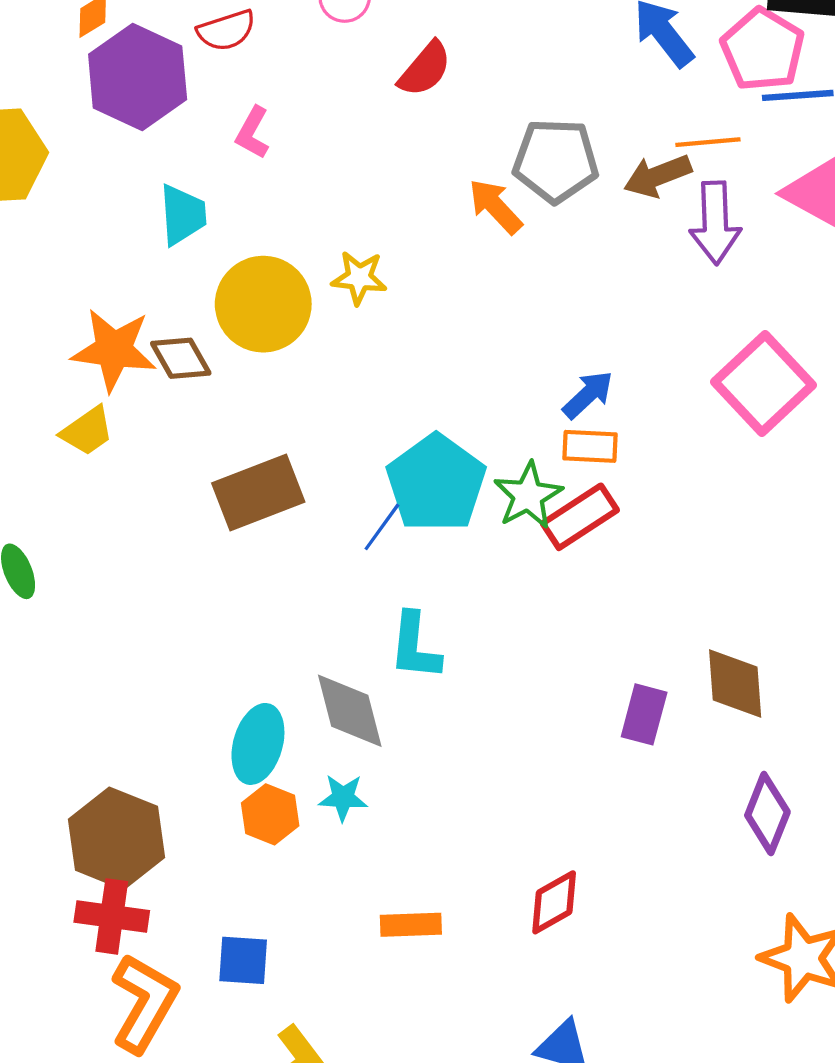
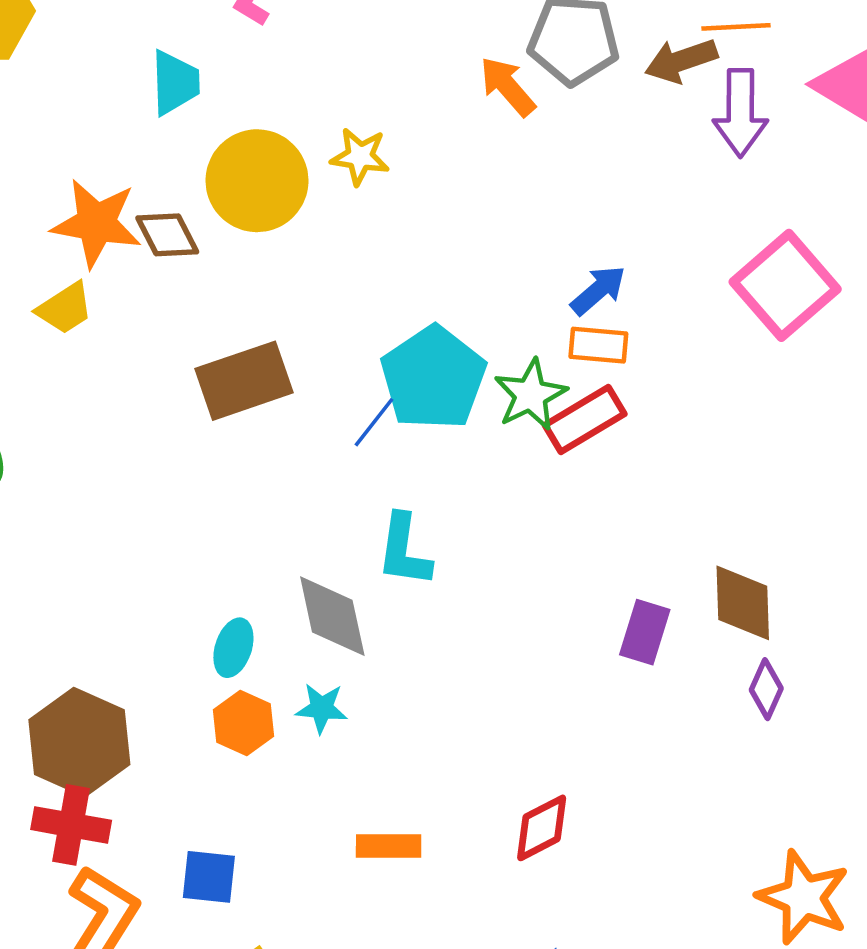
cyan ellipse: (258, 744) -> (233, 648), size x0.7
purple diamond: (767, 814) -> (766, 689), moved, size x0.7

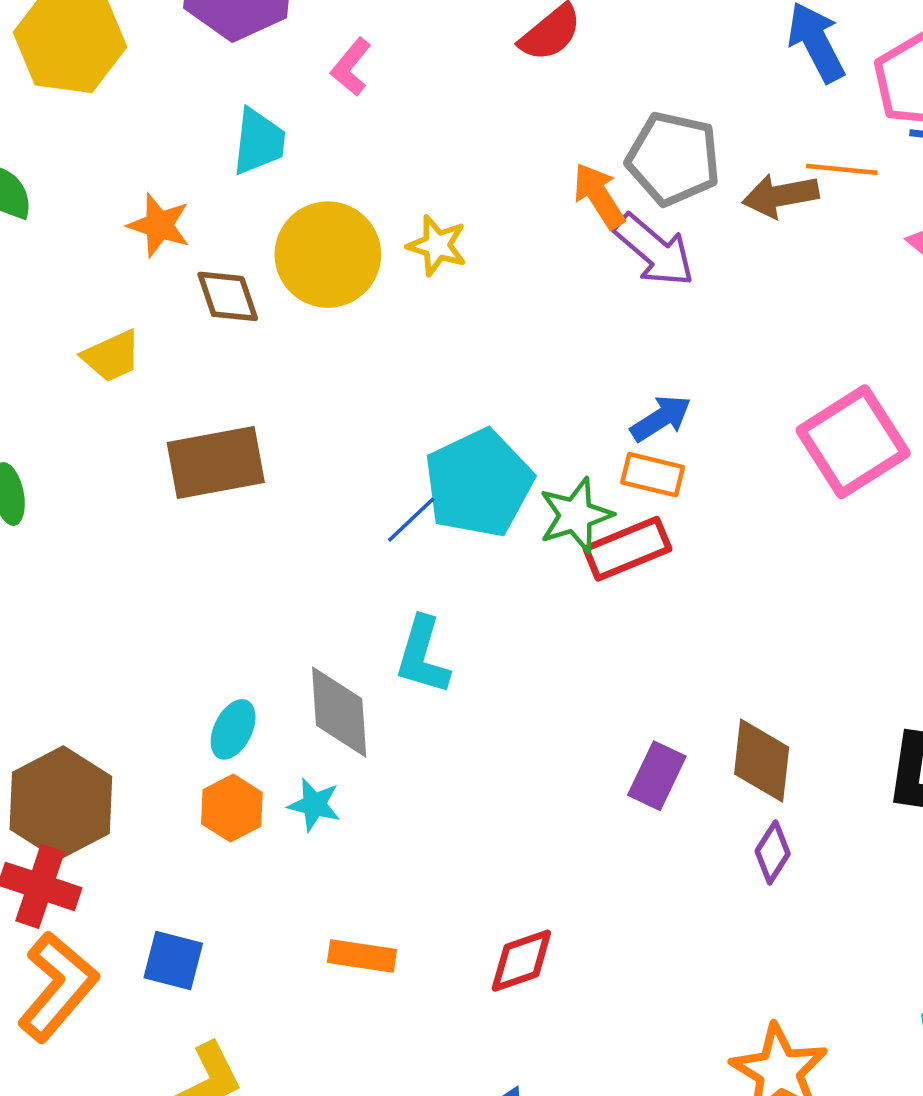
purple arrow: (740, 113) -> (654, 250), moved, turned -58
orange star: (96, 223) -> (159, 225), moved, size x0.7
brown rectangle: (244, 381) -> (216, 463), moved

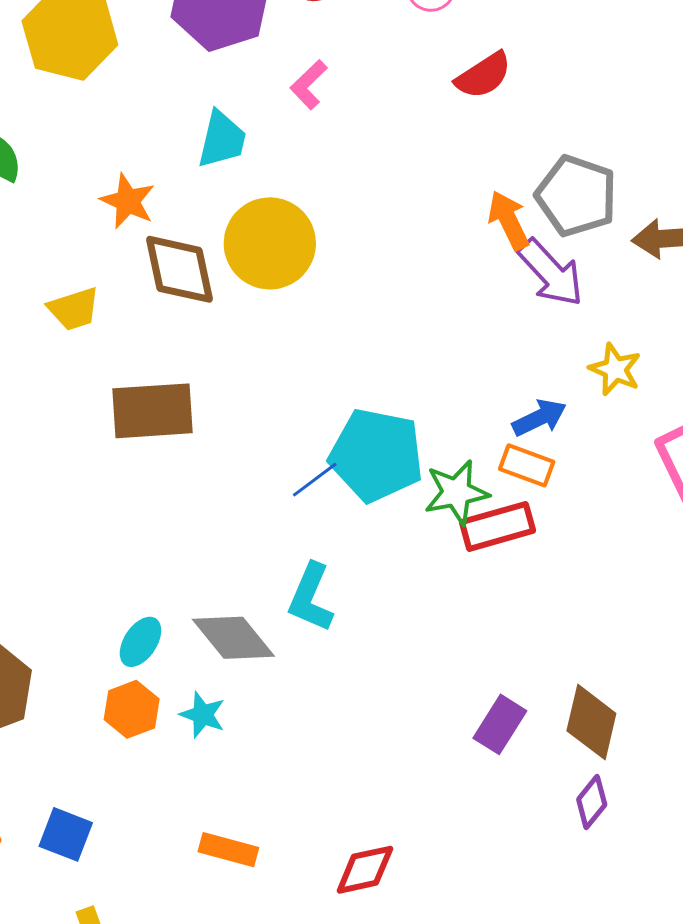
yellow star: (437, 245) -> (615, 369), moved
brown diamond: (228, 296) -> (180, 269), size x1.4
cyan pentagon: (479, 483) -> (376, 455), turned 30
gray diamond: (339, 712) -> (233, 638), turned -42

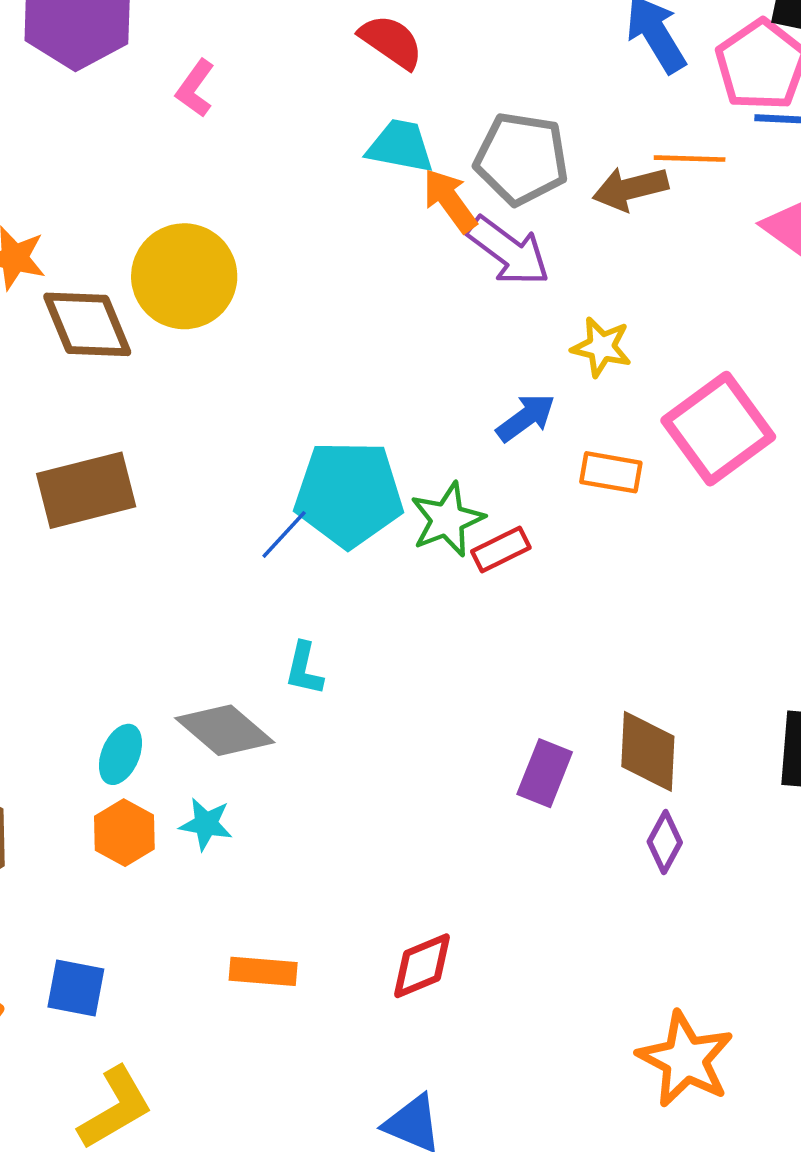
red semicircle: (483, 75) -> (391, 42), turned -102
cyan trapezoid: (222, 139) -> (400, 146), moved, turned -82
orange rectangle: (527, 465) -> (611, 472), moved
red rectangle: (497, 526) -> (501, 549), size x0.7
cyan L-shape: (311, 598) -> (304, 669), size x0.7

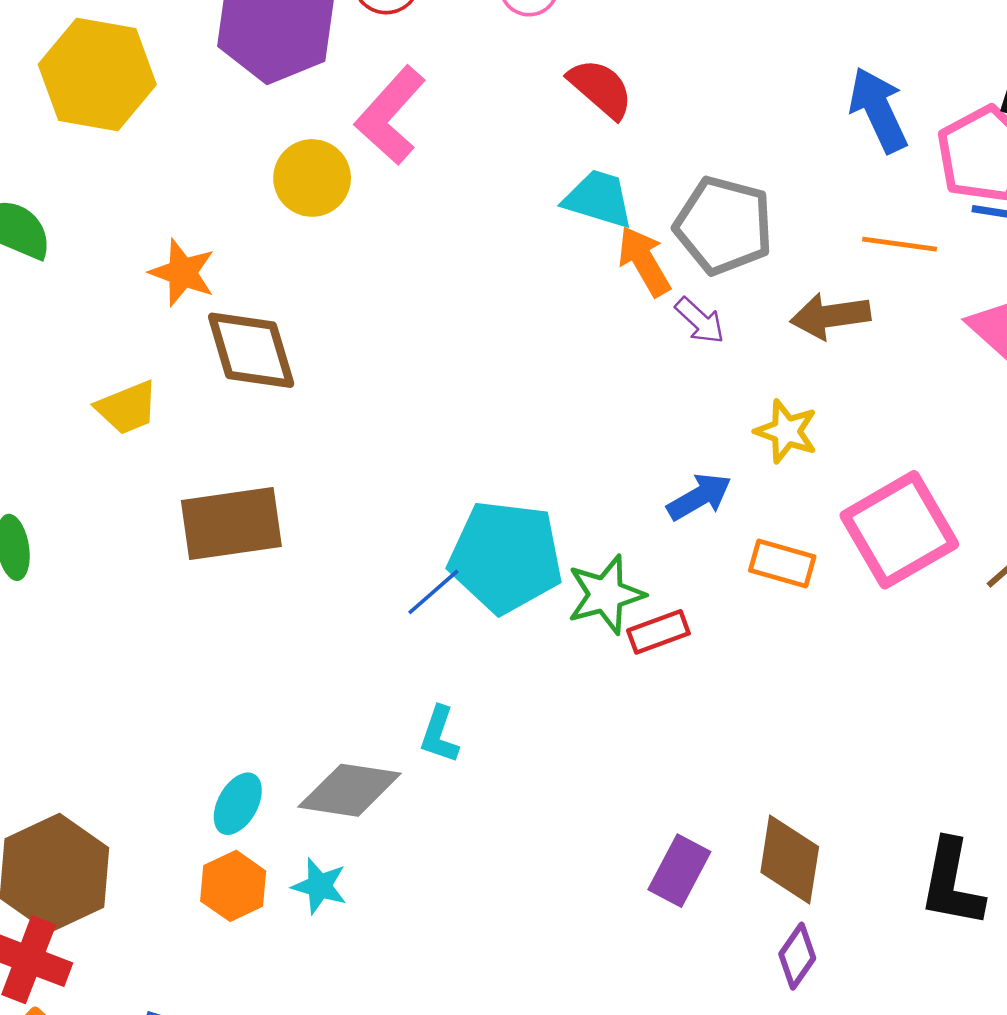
pink L-shape: (195, 88) -> (390, 115), size x1.6
brown arrow: (630, 189) -> (830, 316), moved
purple arrow: (508, 251) -> (700, 321), size x0.6
yellow circle: (184, 276) -> (312, 178), moved, size x0.7
gray diamond: (225, 730) -> (350, 790), turned -38

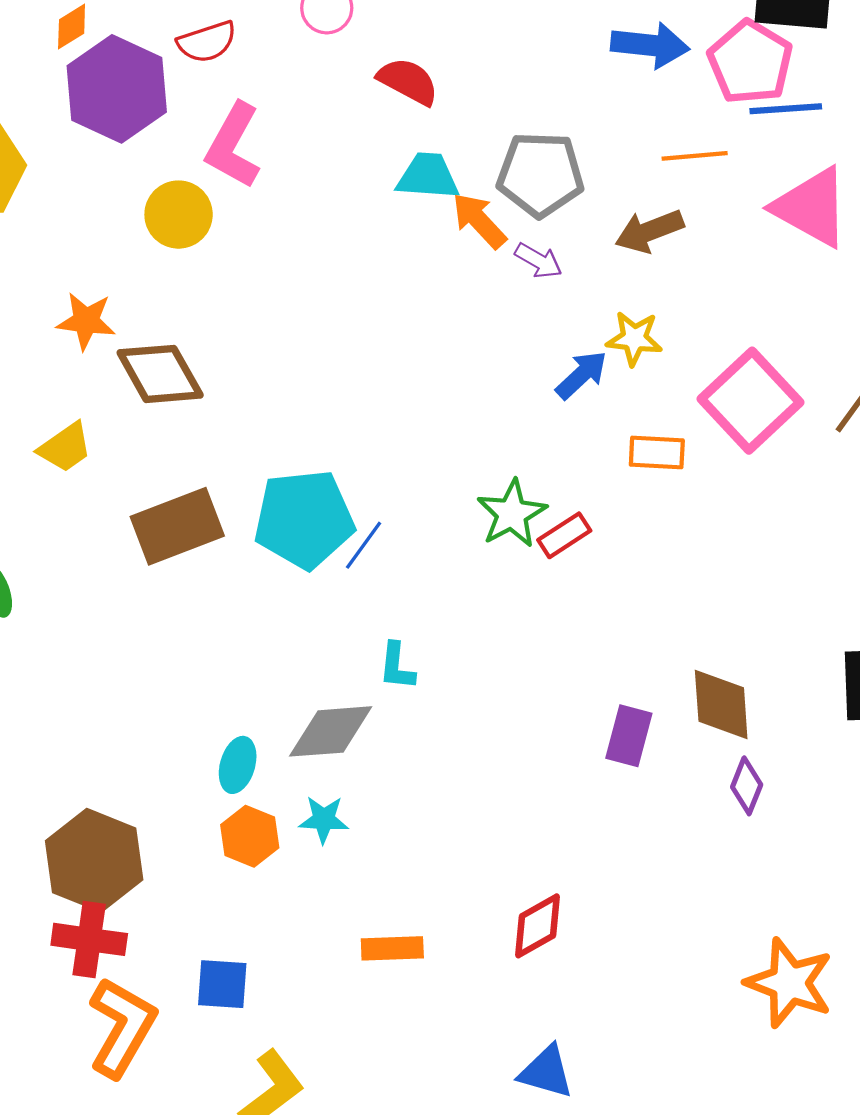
blue arrow: (878, 110) -> (650, 45), turned 134
blue arrow: (699, 497) -> (581, 375), moved
cyan pentagon: (506, 557) -> (304, 519), moved

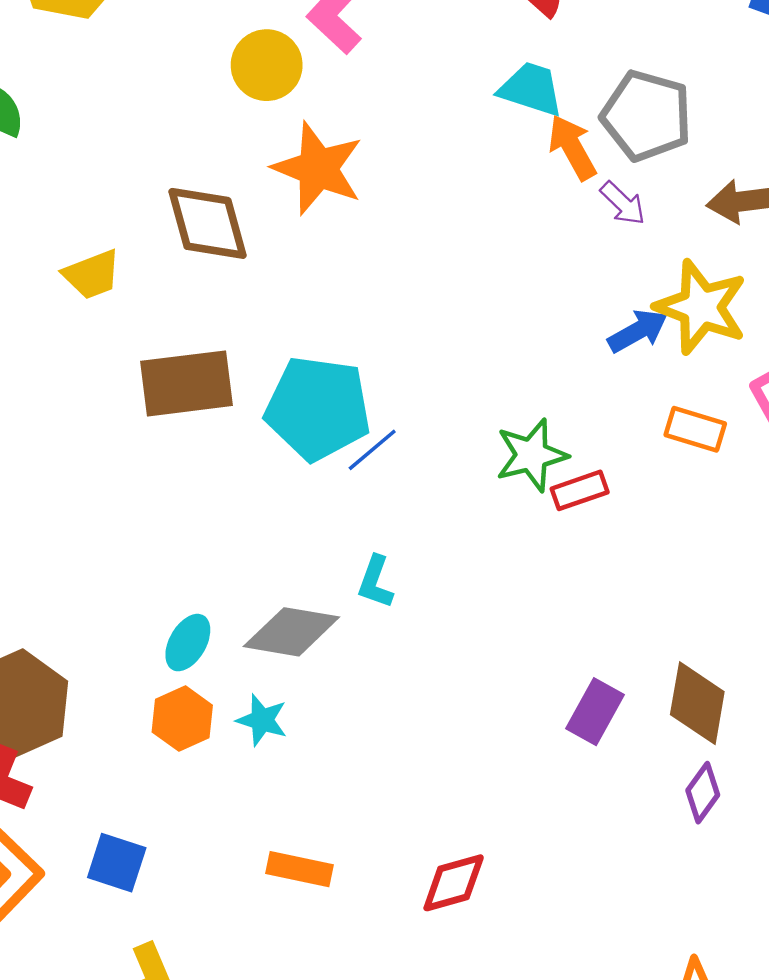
orange star: (86, 321) -> (318, 168), moved, size x1.5
yellow star: (634, 338) -> (701, 307), size x1.6

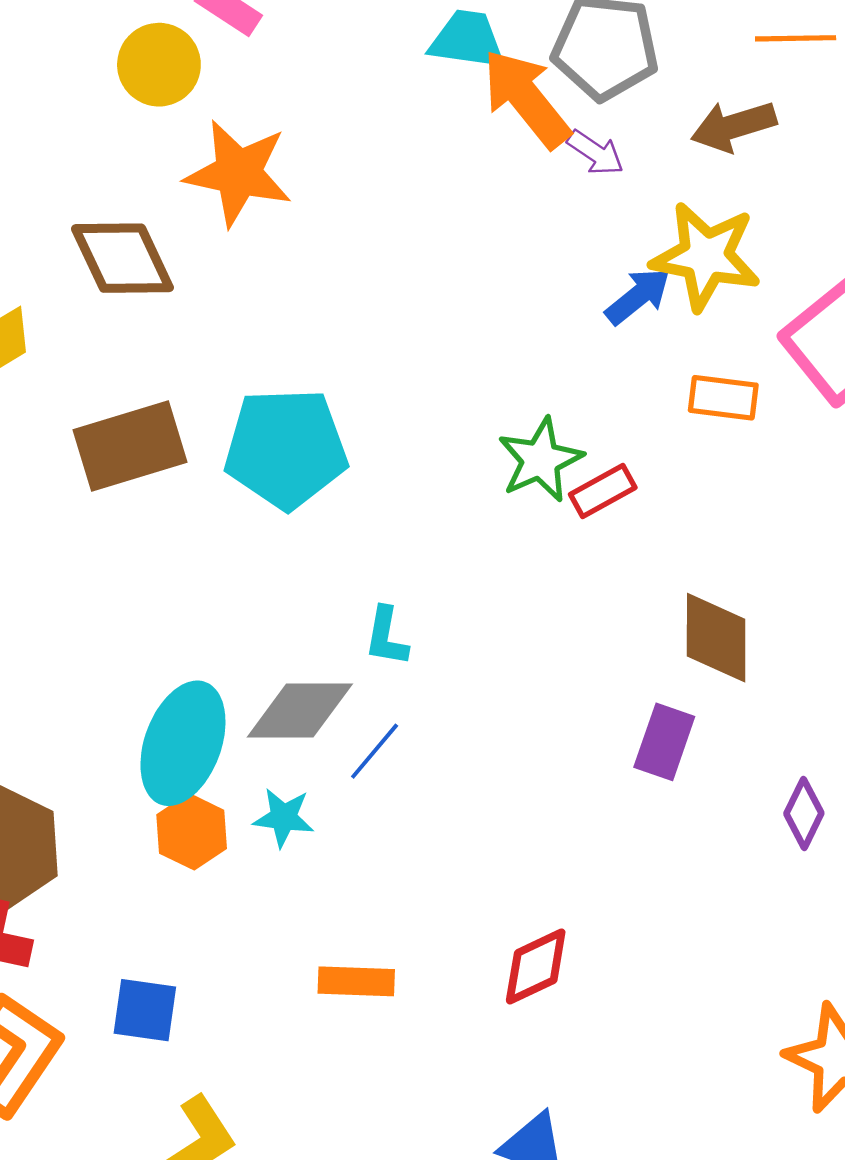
orange arrow: (572, 147) -> (526, 98), size x1.4
blue line: (372, 450) -> (375, 751), moved
cyan ellipse: (188, 643) -> (183, 743), size x1.8
brown diamond: (697, 703) -> (716, 638), moved

